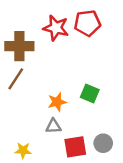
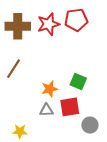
red star: (56, 28) -> (49, 24), turned -30
brown cross: (19, 46) -> (18, 26), moved
red square: (75, 147) -> (70, 107), moved

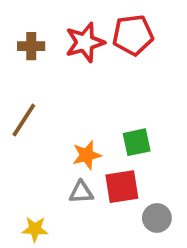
brown cross: (18, 26) -> (31, 46), size x0.6
green square: (78, 81) -> (137, 142), turned -35

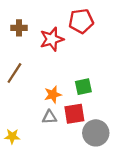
red star: (85, 42) -> (52, 39), moved
gray circle: (157, 218) -> (96, 133), size x1.5
yellow star: (35, 229) -> (12, 136), moved

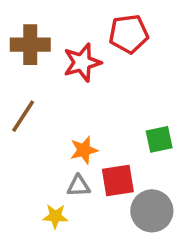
brown cross: (19, 28) -> (30, 45), size x1.5
green square: (83, 87) -> (159, 139), moved
yellow star: (12, 136) -> (55, 216), moved

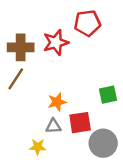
brown cross: (30, 45) -> (21, 47), moved

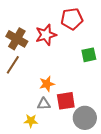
brown cross: (21, 47) -> (17, 39), turned 30
green square: (108, 95) -> (89, 55), moved

